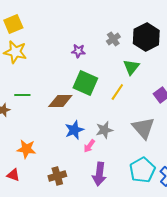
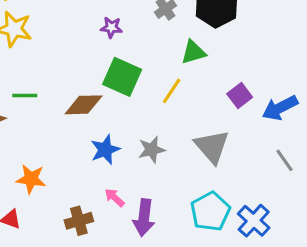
green triangle: (131, 67) -> (193, 52), turned 36
pink arrow: (89, 146) -> (114, 198), moved, turned 96

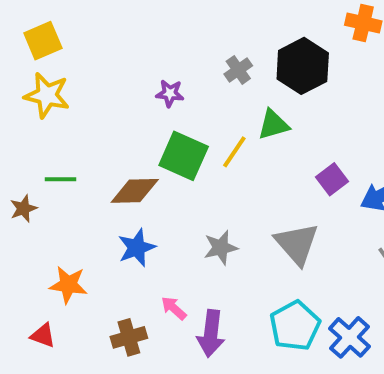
yellow line: (172, 91) -> (234, 152), moved
blue star: (105, 150) -> (137, 248), moved

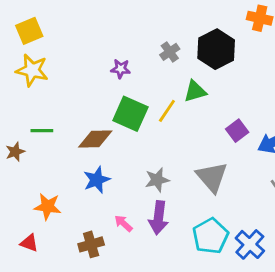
purple arrow: (211, 334) -> (159, 218), moved

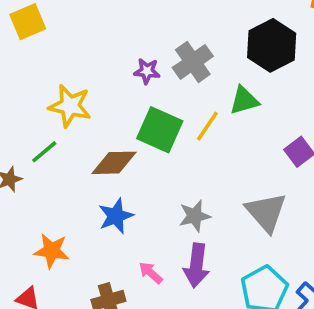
gray cross: (170, 52) -> (193, 62), moved, size x1.5
yellow star: (32, 70) -> (70, 106), moved
green line: (42, 131) -> (44, 152), turned -40

